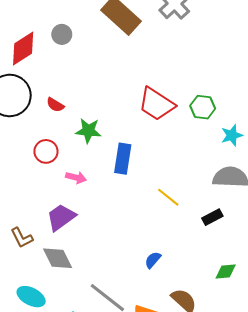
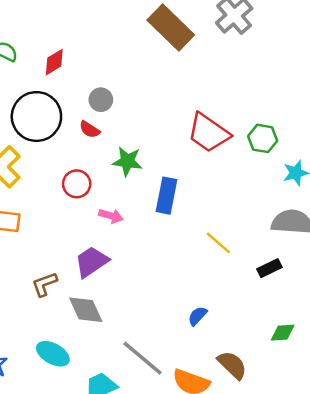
gray circle: (62, 34) -> (101, 100), moved
red diamond: (23, 49) -> (54, 62), size x0.7
brown L-shape: (22, 238) -> (44, 284), turned 95

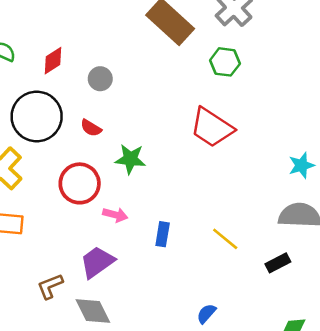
gray circle: (101, 100) -> (100, 79), moved
green hexagon: (263, 138) -> (225, 62), moved
red circle: (77, 184) -> (80, 183), size x1.4
blue rectangle: (167, 196) -> (163, 234), moved, size x0.7

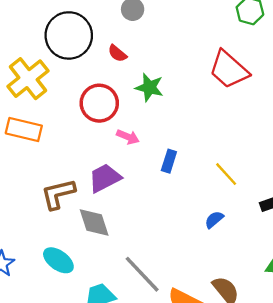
brown L-shape: (50, 286) -> (58, 194), size x1.4
blue semicircle: (206, 314) -> (214, 220), moved

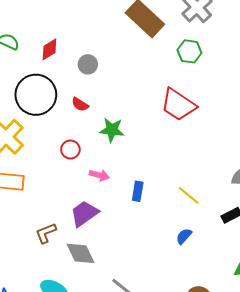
red circle: (99, 103) -> (70, 149), size x0.6
brown L-shape: (58, 194) -> (46, 233), size x0.7

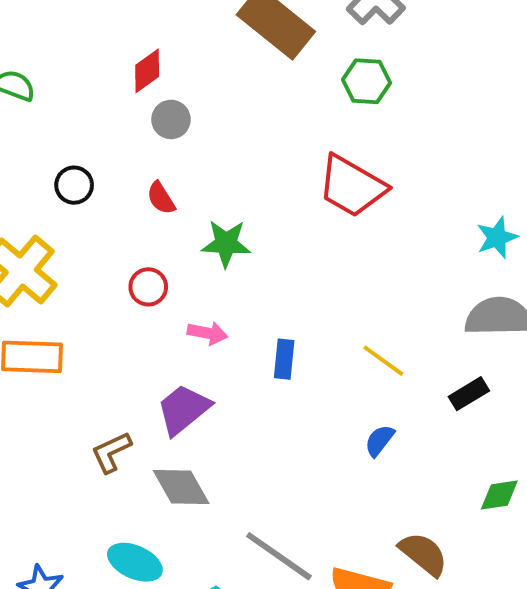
red diamond: (49, 49) -> (147, 71), moved
black circle: (36, 95) -> (74, 185), size x0.5
red semicircle: (80, 104) -> (161, 198), turned 30

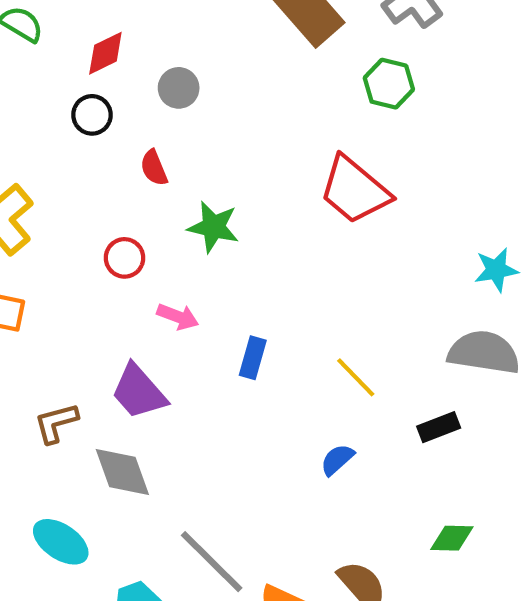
red diamond: (147, 71) -> (105, 53), moved
black circle: (74, 185) -> (92, 115), moved
purple trapezoid: (183, 409) -> (139, 392), turned -102

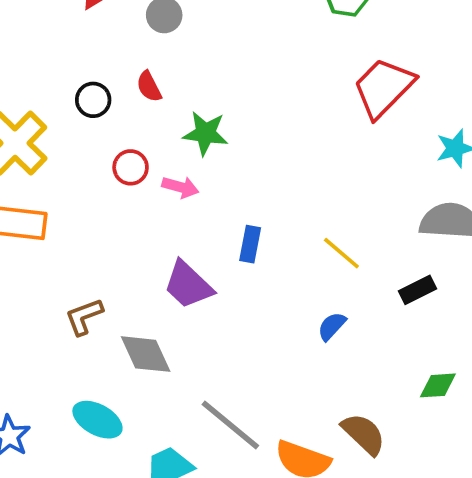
black circle: (92, 115) -> (93, 100), moved
red trapezoid: (355, 190) -> (384, 88), moved, turned 100
pink arrow: (178, 317) -> (180, 187), moved
purple trapezoid: (139, 392) -> (188, 285), moved

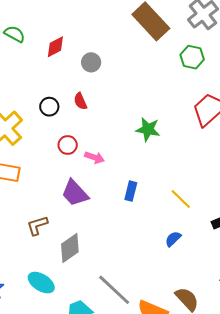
green star: (205, 133) -> (148, 129), moved
purple trapezoid: (188, 285) -> (75, 193), moved
gray diamond: (146, 354) -> (70, 248), turned 76

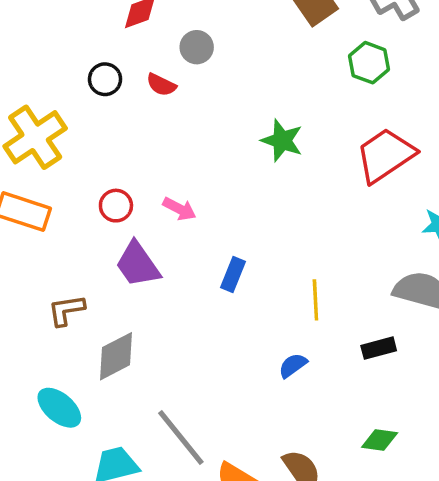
red semicircle: (80, 101) -> (161, 85), moved, turned -48
black circle: (49, 107) -> (105, 79), moved
green star: (148, 129) -> (282, 140), moved
red circle: (68, 145) -> (116, 206), moved
yellow line: (181, 199) -> (315, 300), turned 35

